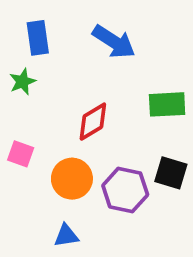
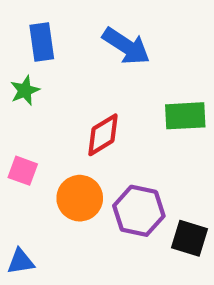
black square: (171, 173) -> (190, 238), moved
blue triangle: (66, 236) -> (21, 261), moved

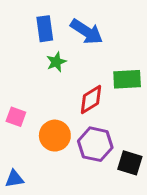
blue rectangle: (42, 42) -> (45, 29), moved
green star: (25, 90) -> (56, 62), moved
red diamond: (103, 135) -> (91, 99), moved

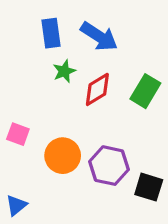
green rectangle: (127, 79) -> (145, 91), turned -56
red diamond: (91, 99) -> (97, 89), moved
blue triangle: (14, 179) -> (16, 205), turned -30

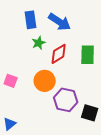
green rectangle: (145, 91) -> (88, 55), turned -30
orange circle: (63, 156) -> (45, 81), moved

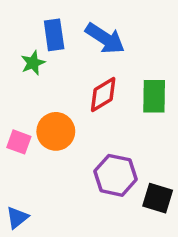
green star: (39, 43) -> (33, 63), moved
orange circle: (45, 81) -> (56, 131), moved

